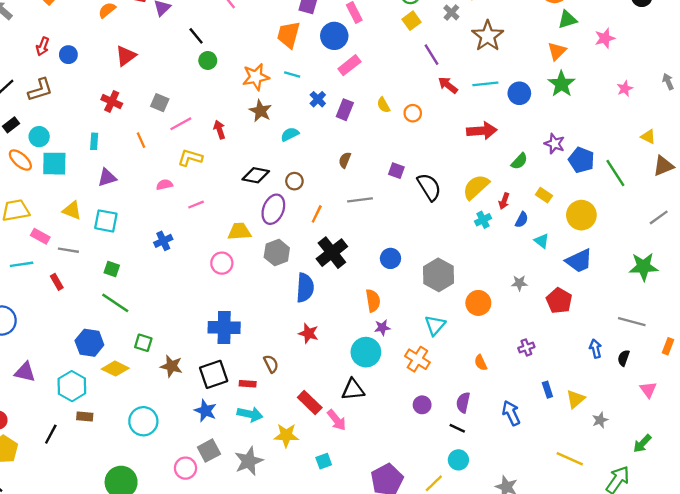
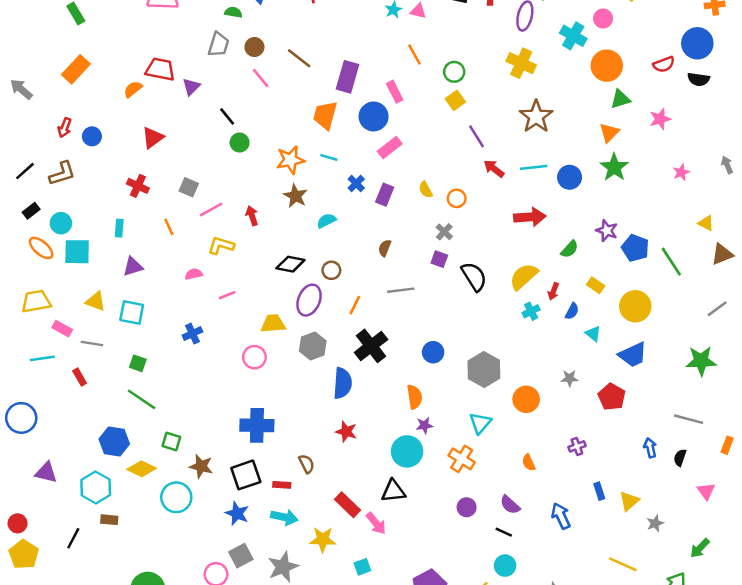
gray cross: (451, 12) -> (444, 232), moved
purple semicircle: (463, 403) -> (510, 505), turned -60
cyan circle: (143, 421) -> (176, 497), moved

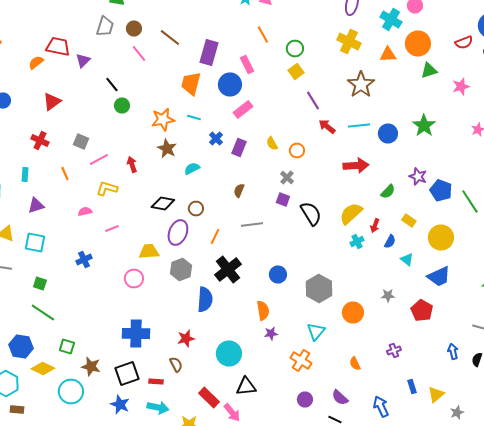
orange triangle: (609, 133) -> (388, 54), moved, turned 42
red star: (346, 432) -> (186, 338), moved, turned -30
cyan circle: (407, 451) -> (229, 354), moved

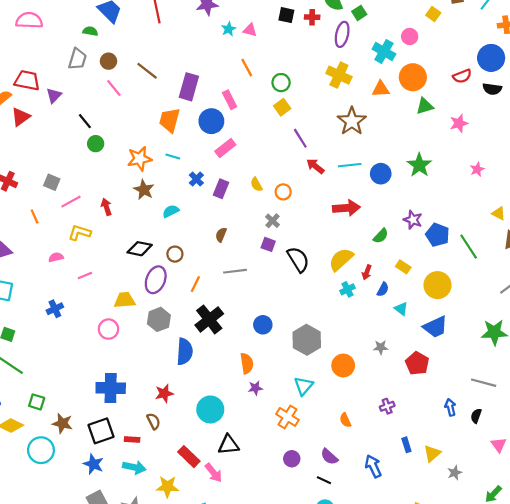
red triangle: (52, 102) -> (21, 117), moved

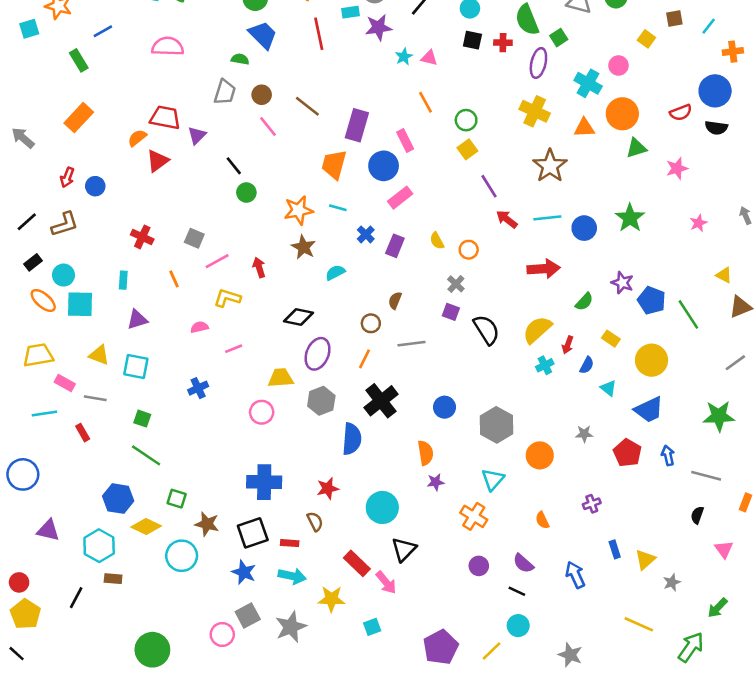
brown circle: (175, 254) -> (371, 323), moved
blue arrow: (450, 407) -> (668, 455), moved
black triangle: (229, 445) -> (404, 549), turned -40

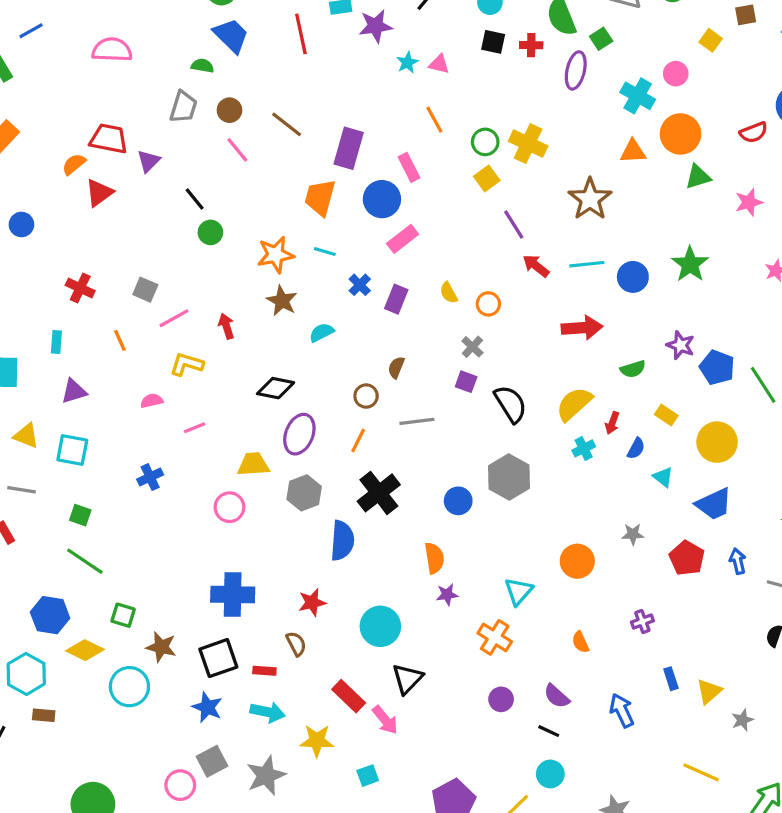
yellow cross: (535, 111) -> (528, 144), moved
green semicircle: (584, 302) -> (633, 369), turned 30
gray hexagon: (497, 425) -> (509, 477), moved

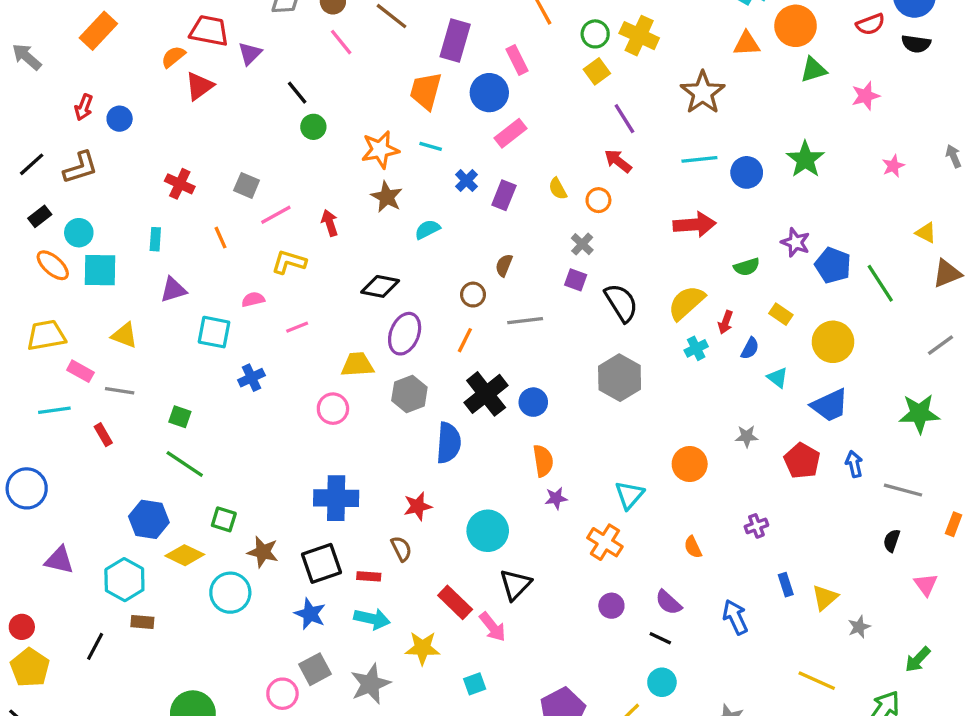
red arrow: (536, 266) -> (618, 161), moved
cyan square: (72, 450) -> (214, 332), moved
blue circle: (458, 501) -> (533, 402), moved

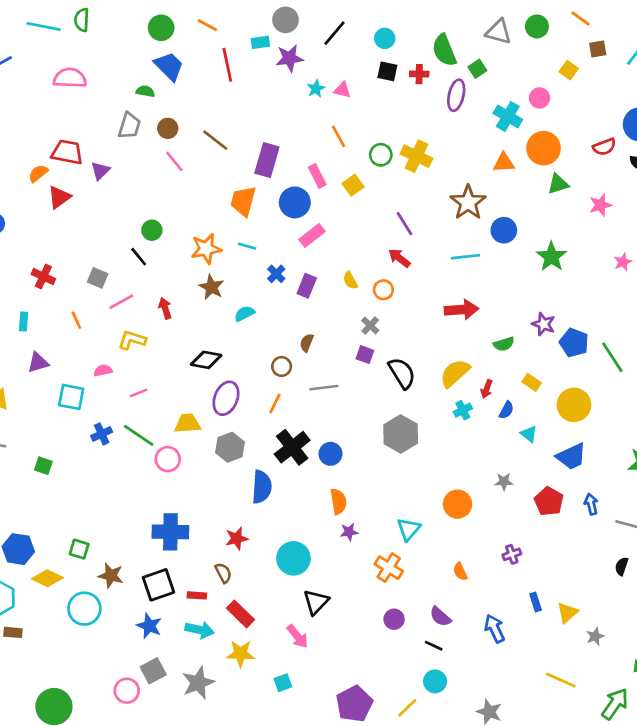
yellow square: (597, 71) -> (353, 185), moved
black line: (297, 93) -> (139, 257), moved
blue circle: (747, 172) -> (504, 230), moved
green line: (185, 464) -> (139, 435), moved
red rectangle: (455, 602) -> (241, 614), moved

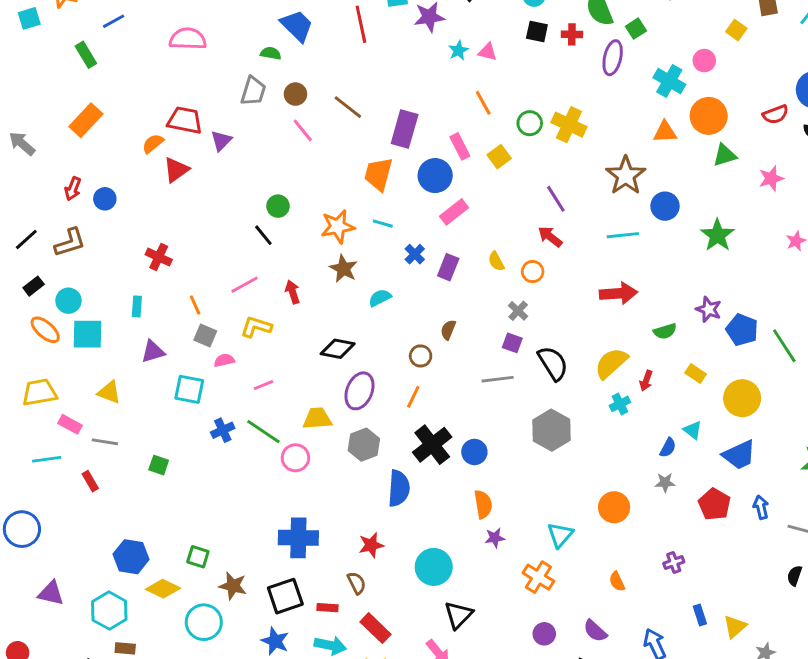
gray square: (98, 278) -> (205, 336), moved
gray line: (324, 388) -> (498, 379), moved
blue semicircle: (506, 410) -> (668, 448), moved

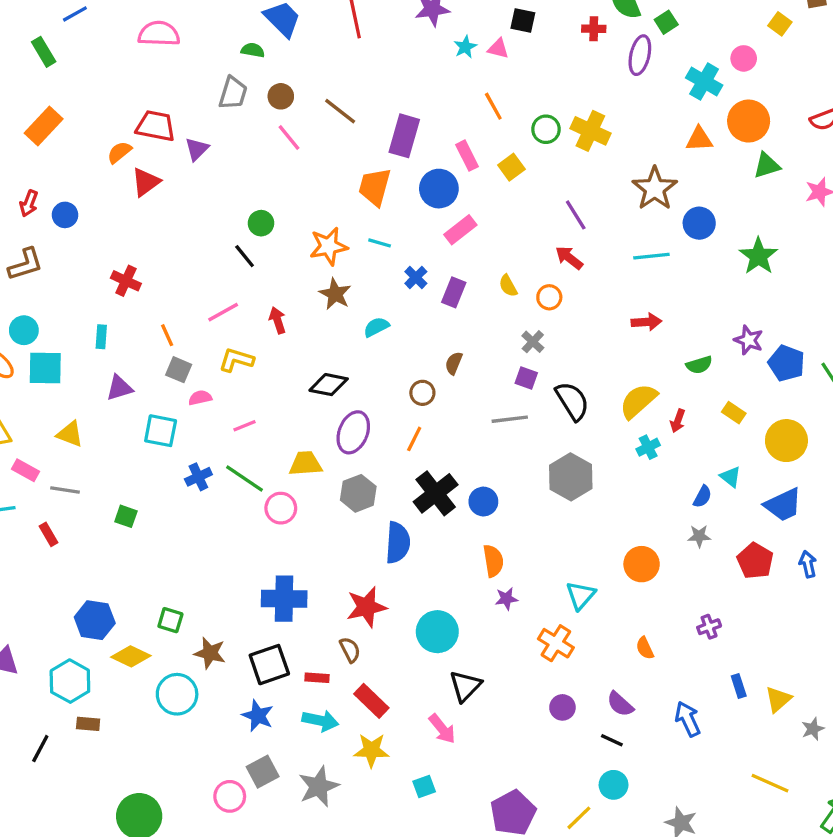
black square: (537, 32) -> (523, 21), moved
red arrow: (618, 293) -> (646, 322), size x0.7
red star: (371, 545) -> (366, 607), size x1.4

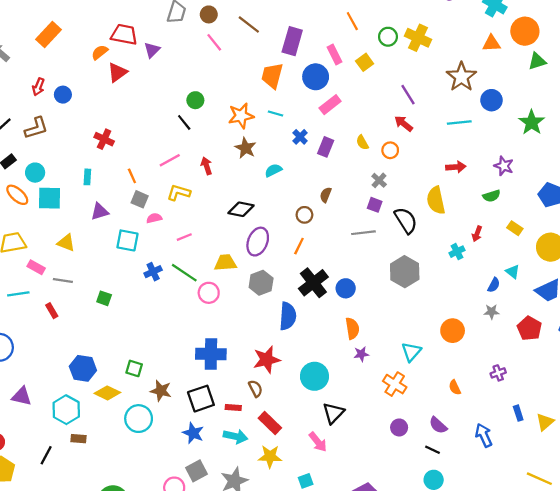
purple star: (749, 340) -> (504, 166), moved
yellow semicircle: (638, 401) -> (436, 200), moved, turned -60

